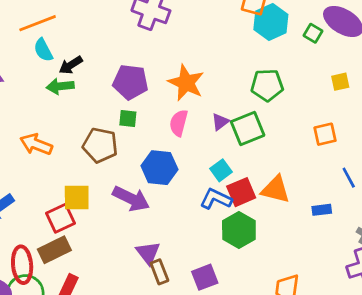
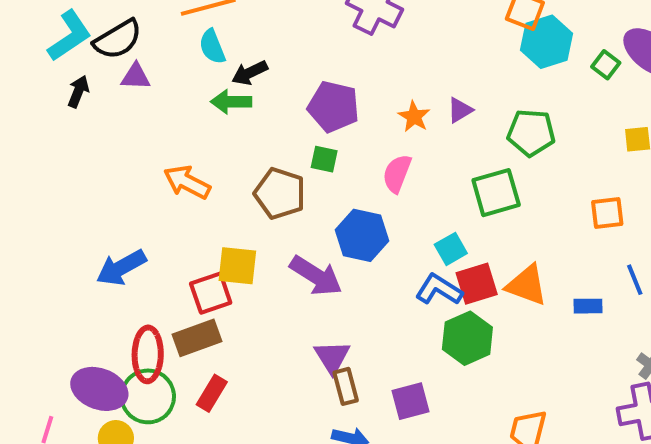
orange star: (186, 83) -> (414, 117), size x0.6
purple triangle: (220, 122) -> (460, 110), moved
blue rectangle: (322, 210) -> (588, 306), moved

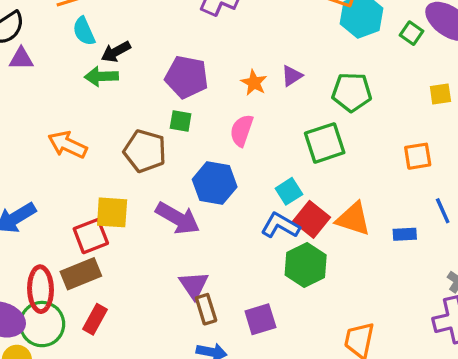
red square: (477, 284) -> (312, 219), turned -32

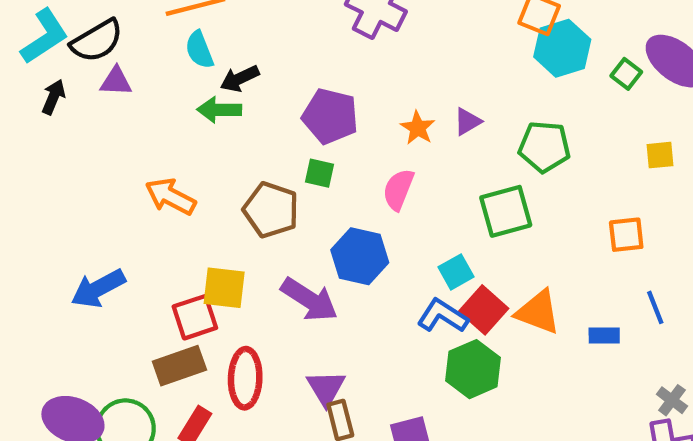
red ellipse: (41, 289) -> (245, 378), moved

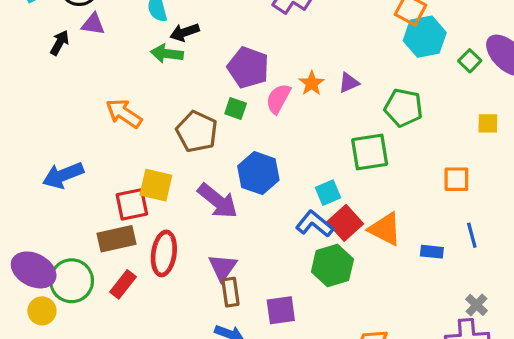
black arrow: (53, 97) -> (60, 43), moved
pink semicircle: (398, 190) -> (278, 99), moved

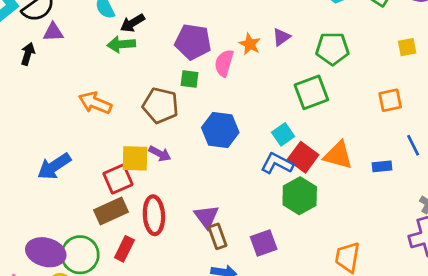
purple arrow: (218, 201) -> (160, 154), moved, size x0.6

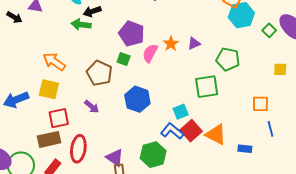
black arrow: (28, 54) -> (14, 17), turned 91
blue line: (413, 145) -> (271, 129), moved
yellow square: (135, 158) -> (49, 89), moved
green hexagon: (300, 196) -> (153, 155), moved
purple triangle: (206, 217) -> (115, 158), turned -30

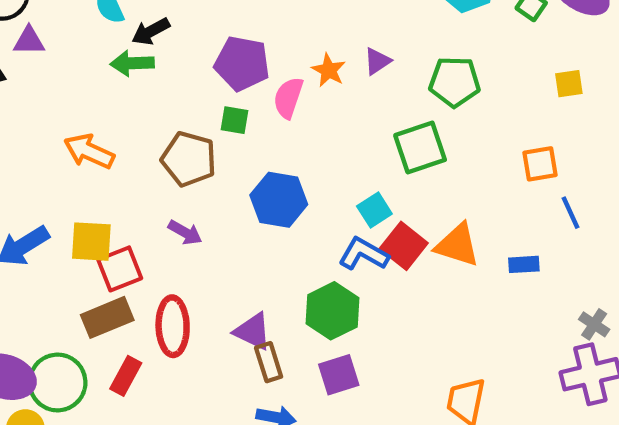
yellow square: (49, 89) -> (91, 242), moved

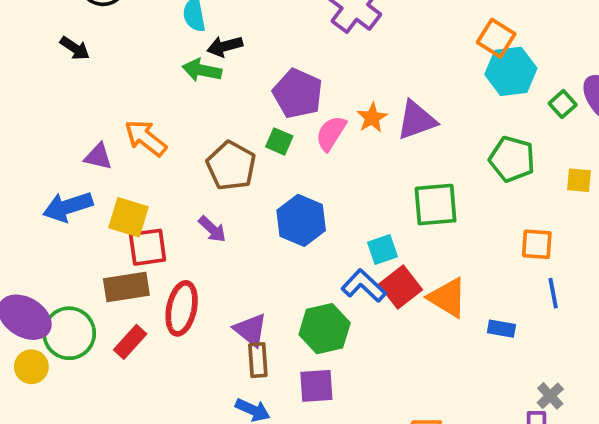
purple triangle: (29, 41) -> (98, 157), moved
purple triangle: (377, 61) -> (416, 120), size x1.6
green pentagon: (455, 82) -> (512, 159), moved

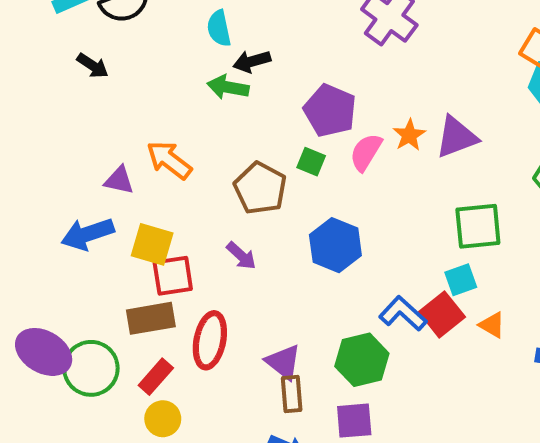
cyan square: (382, 249) -> (461, 280), moved
orange triangle: (448, 298) -> (492, 325), size x0.6
yellow circle: (31, 367) -> (163, 419), moved

